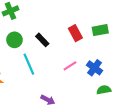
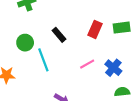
red rectangle: (75, 33) -> (95, 29), turned 49
green circle: (14, 40) -> (25, 43), moved

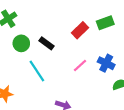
red rectangle: (95, 29) -> (80, 30), turned 35
green circle: (25, 43) -> (21, 43), moved

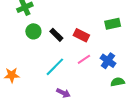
red rectangle: (80, 30) -> (81, 35), moved, turned 63
cyan line: (37, 71) -> (55, 67), moved, turned 70

